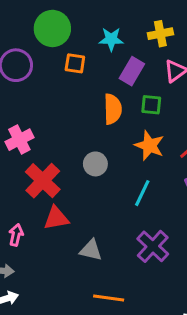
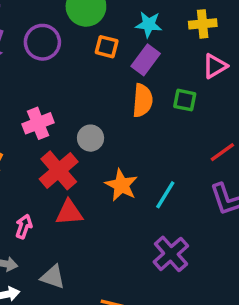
purple rectangle: (132, 71) -> (146, 60), moved
orange star: (149, 146) -> (121, 185), moved
gray circle: (95, 164) -> (91, 138), moved
gray triangle: (91, 250) -> (53, 277), moved

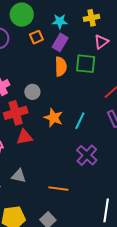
orange square: (107, 47) -> (36, 37), turned -32
green square: (185, 100) -> (86, 64), size x1.5
red cross: (59, 170) -> (16, 113), turned 30

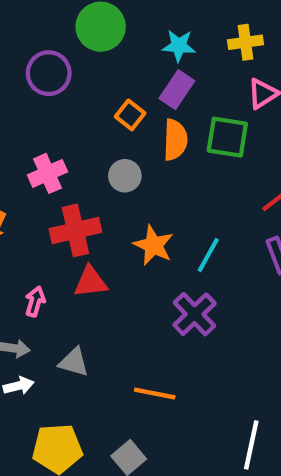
orange square: (36, 37) -> (130, 115), moved, turned -32
gray circle: (32, 92) -> (125, 176), moved
purple cross: (87, 155) -> (195, 314), moved

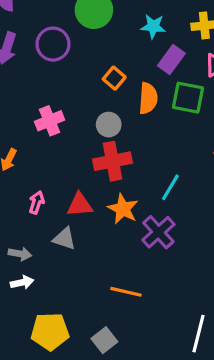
purple rectangle: (177, 90) -> (171, 60), moved
red cross: (75, 230) -> (112, 161), moved
orange star: (153, 245) -> (123, 209), moved
pink arrow: (35, 301) -> (37, 202), moved
gray triangle: (74, 362) -> (64, 239), moved

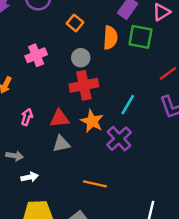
orange square: (114, 78) -> (75, 23), moved
gray triangle: (64, 239) -> (61, 144), moved, turned -30
white arrow: (22, 282) -> (30, 177), moved

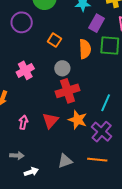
red triangle: (59, 118) -> (50, 121), turned -36
gray triangle: (61, 144) -> (65, 161), moved
orange line: (95, 184) -> (97, 160), moved

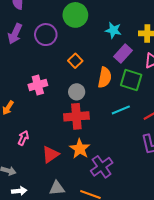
cyan line: (106, 103) -> (121, 110), moved, turned 30
red triangle: (50, 121) -> (50, 154), moved

